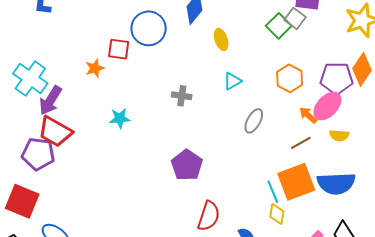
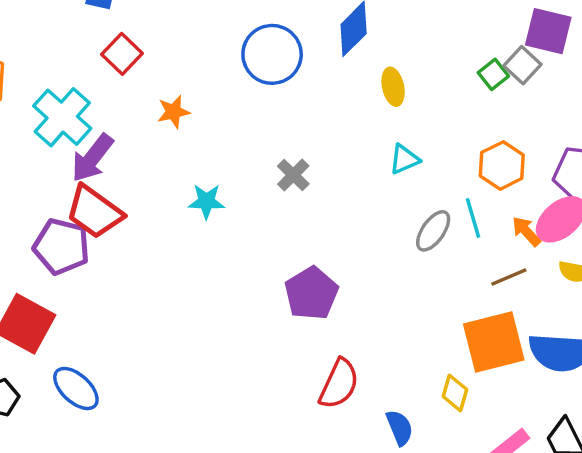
green square: (279, 26) -> (493, 74), size x0.7
red square: (119, 49) -> (122, 54), moved, turned 30
gray cross: (182, 96) -> (293, 175), moved, turned 30
cyan line: (273, 192) -> (473, 218), moved

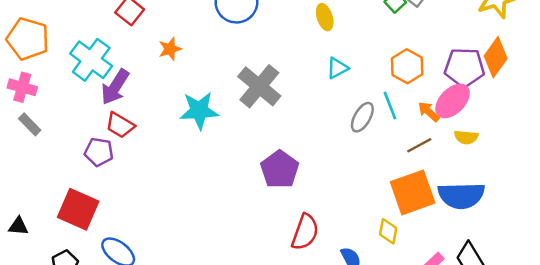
gray cross: (293, 175) -> (259, 86), size x1.8
cyan star: (206, 201) -> (199, 111), size x1.5
red trapezoid: (94, 212) -> (120, 125), size x0.7
purple pentagon: (61, 246) -> (99, 152), size x0.7

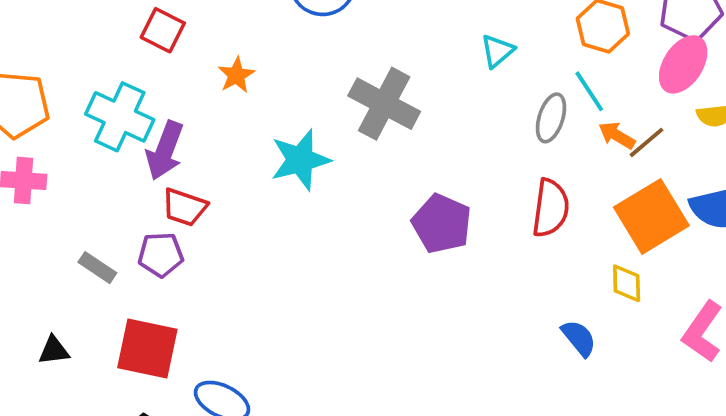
orange arrow: (429, 112) -> (617, 135), moved
gray rectangle: (30, 124) -> (97, 268), moved
black triangle: (18, 226) -> (54, 350), moved
red semicircle: (305, 232) -> (551, 208), moved

